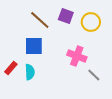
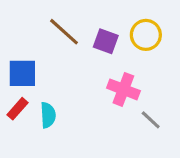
purple square: (66, 16) -> (106, 41), moved
blue square: (34, 46) -> (22, 73), moved

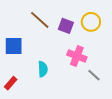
red rectangle: (17, 109) -> (11, 83), moved
cyan semicircle: (48, 115) -> (43, 69), moved

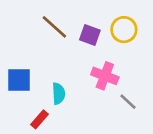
blue square: (14, 46) -> (19, 80), moved
red rectangle: (11, 83) -> (39, 119), moved

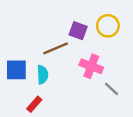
brown line: (54, 27) -> (56, 48), moved, turned -65
cyan semicircle: (59, 94) -> (42, 75), moved

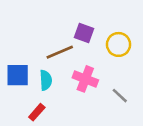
yellow circle: (108, 26) -> (119, 44), moved
pink cross: (91, 66) -> (85, 79), moved

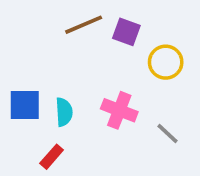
purple square: (84, 33) -> (126, 32), moved
brown line: (60, 52) -> (84, 25), moved

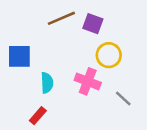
yellow circle: (166, 62) -> (109, 55), moved
blue square: (25, 105) -> (19, 56), moved

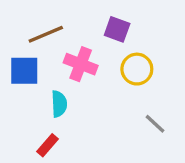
brown line: (61, 18) -> (46, 34), moved
pink cross: (88, 81) -> (81, 64), moved

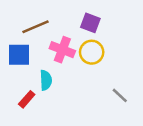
yellow circle: (137, 69) -> (92, 52), moved
red rectangle: (48, 145) -> (27, 99), moved

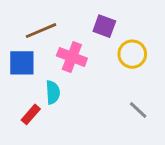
yellow circle: (92, 52) -> (132, 54), moved

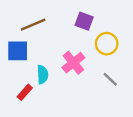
pink cross: (72, 57) -> (73, 63), moved, turned 30
gray line: (138, 110) -> (110, 79), moved

